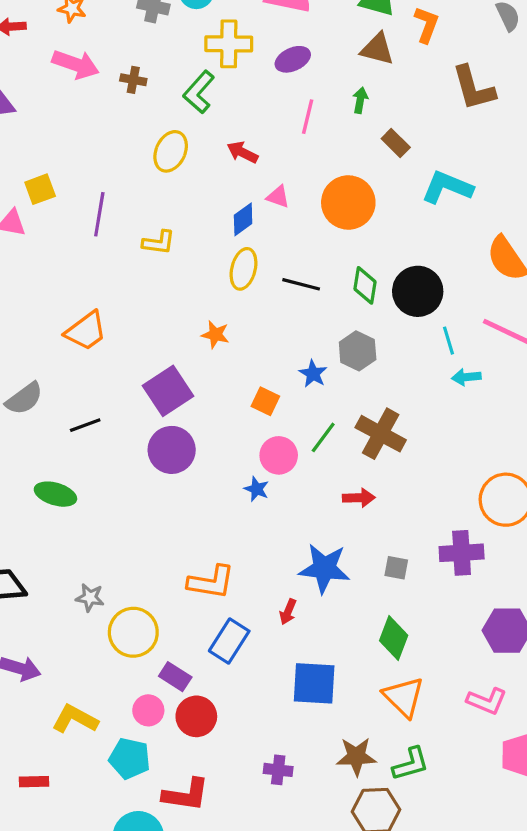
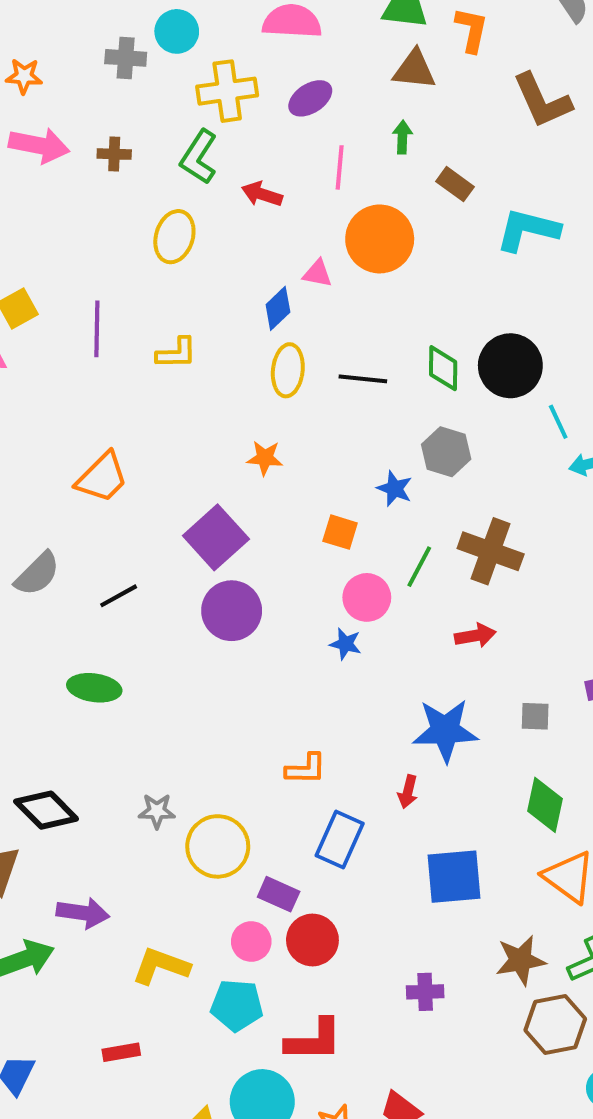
red arrow: (242, 152) -> (262, 194), moved
orange circle: (348, 202) -> (380, 239), moved
orange L-shape: (211, 582) -> (306, 769), size x0.7

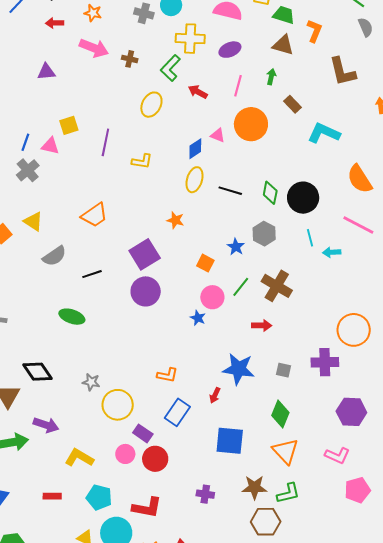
cyan line: (558, 422) -> (310, 238), moved
cyan pentagon: (237, 1005) -> (99, 497), moved

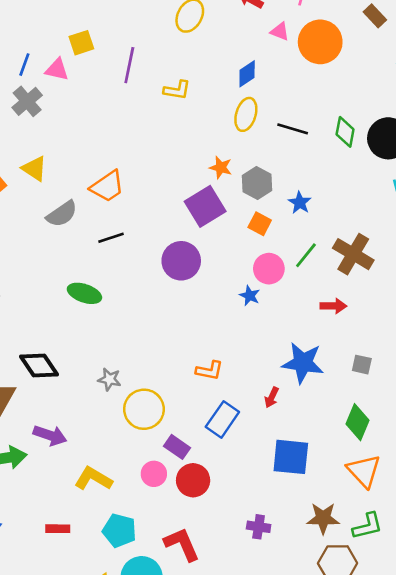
pink triangle: (218, 135) -> (280, 31), moved
orange trapezoid: (95, 215) -> (107, 186), moved
gray hexagon: (264, 234) -> (257, 183), moved
purple square: (145, 254) -> (205, 206), moved
red L-shape: (147, 508) -> (182, 544), turned -124

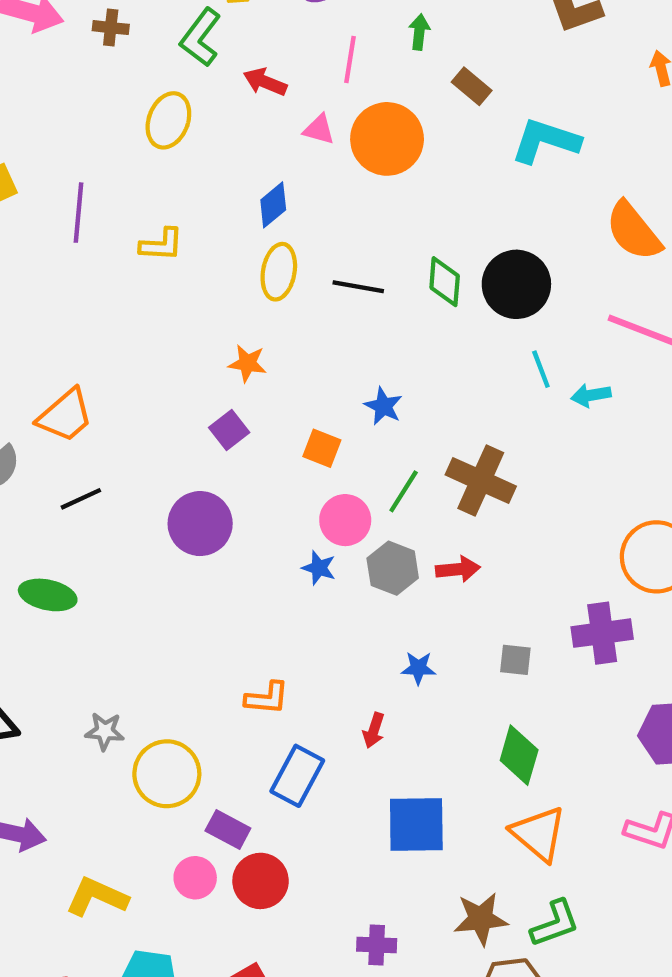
gray hexagon: (257, 183) -> (393, 568), moved
purple square: (205, 206) -> (229, 430), size x0.6
blue star: (303, 363) -> (418, 668), size x0.5

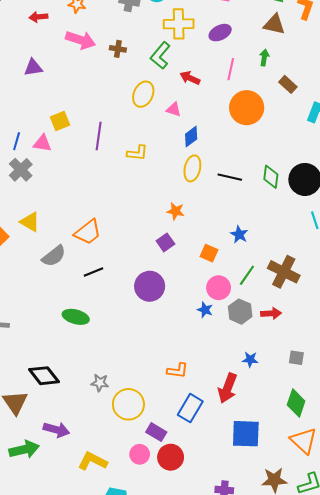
pink triangle: (319, 129) -> (174, 109), moved
red arrow: (374, 730) -> (228, 388), size x1.8

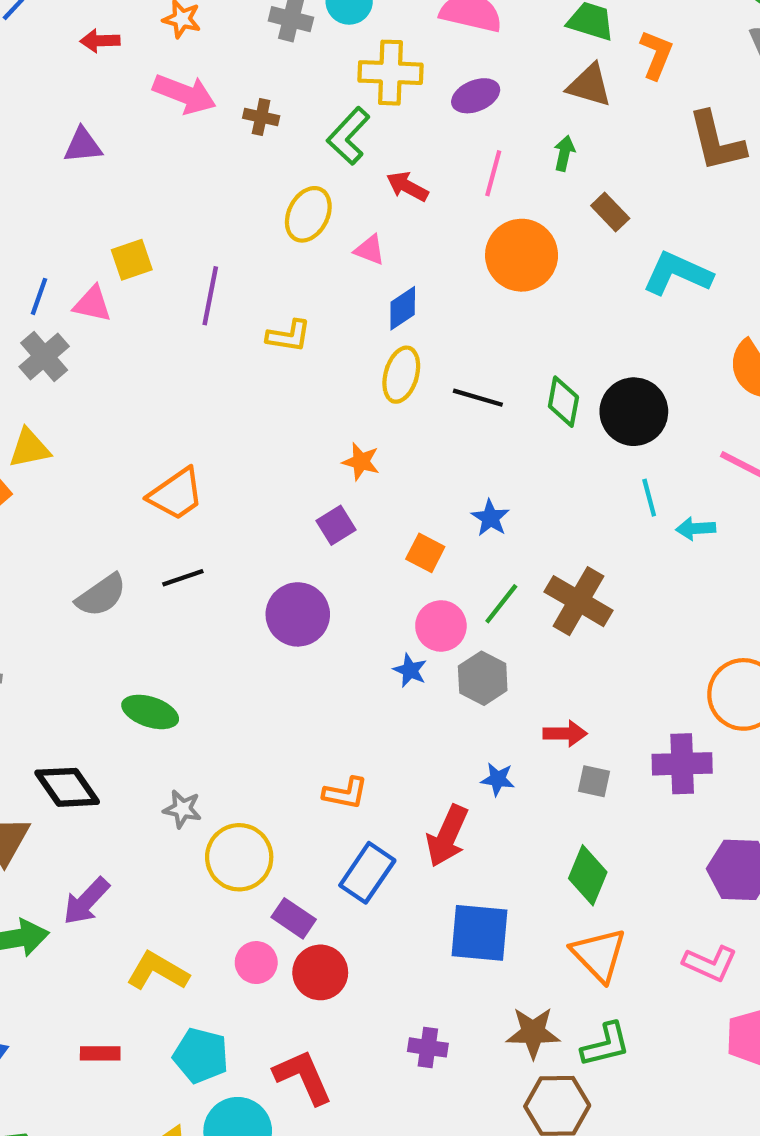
yellow triangle: (30, 222) -> (29, 448), moved, turned -45
gray semicircle: (54, 256) -> (101, 595), moved
red arrow: (271, 313) -> (565, 733), moved
green ellipse: (76, 317) -> (150, 712), moved
purple arrow: (56, 430) -> (86, 901), turned 115

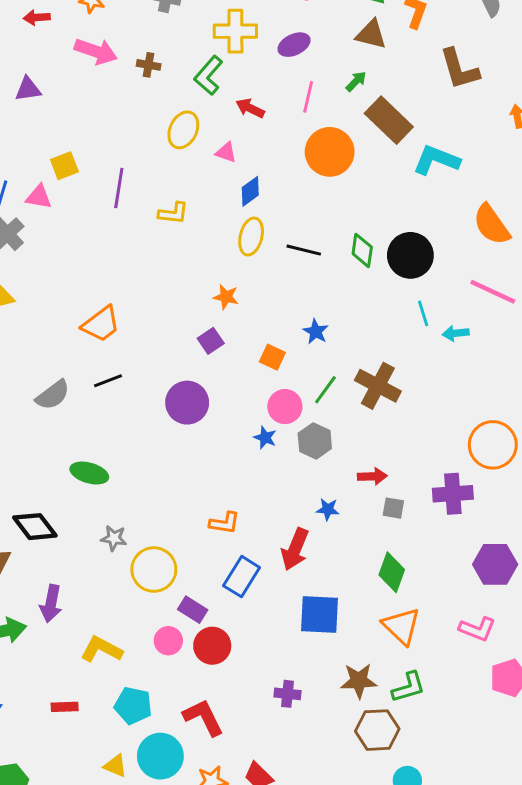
green arrow: (564, 153) -> (356, 81), turned 35
brown rectangle: (610, 212) -> (389, 120), size x1.8
purple arrow: (86, 901) -> (51, 604), turned -30

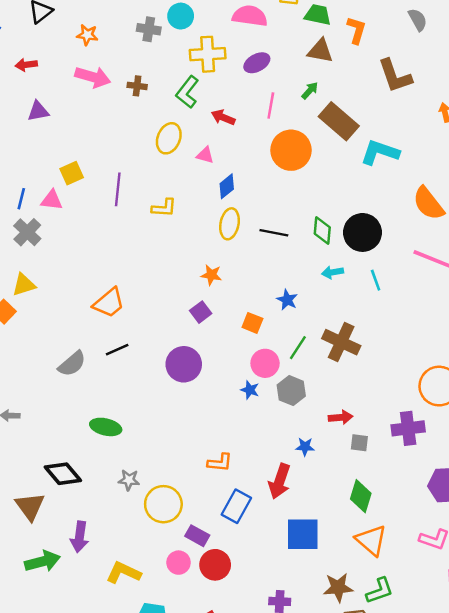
red arrow: (37, 17) -> (26, 65), moved
cyan arrow: (456, 333) -> (333, 272), moved

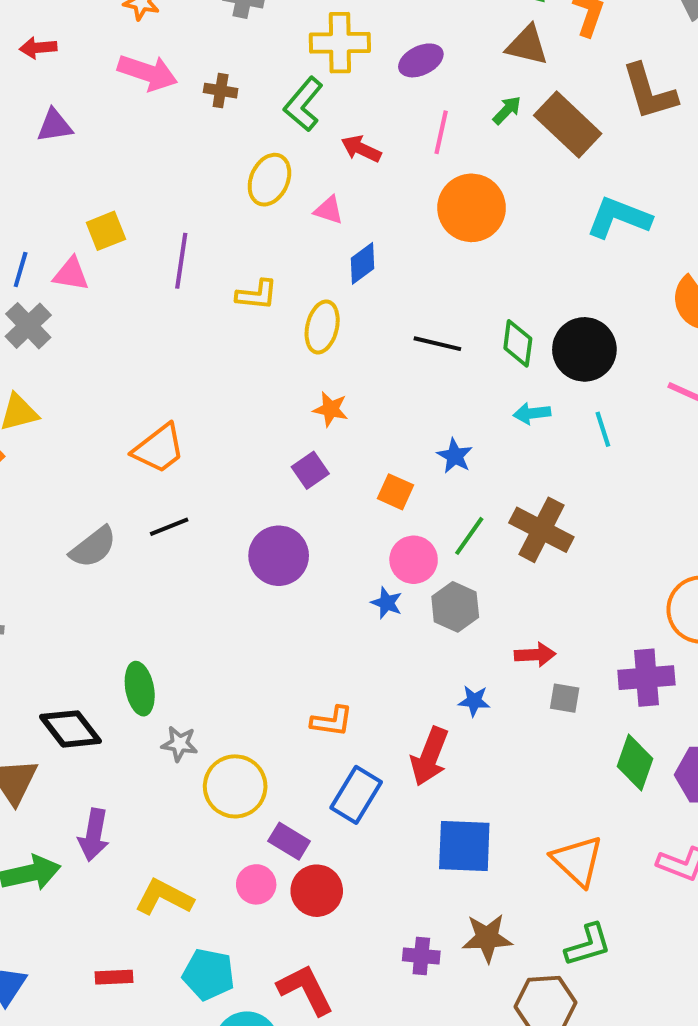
brown rectangle: (339, 121) -> (568, 124), moved
yellow ellipse: (230, 224) -> (322, 327), moved
green ellipse: (106, 427) -> (140, 689), moved, turned 64
green diamond: (361, 496) -> (635, 762), moved
brown star: (338, 588) -> (487, 938), moved

